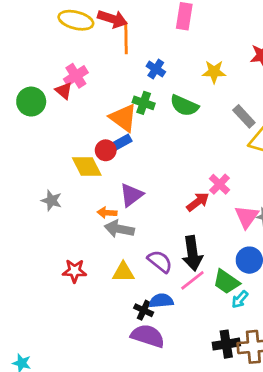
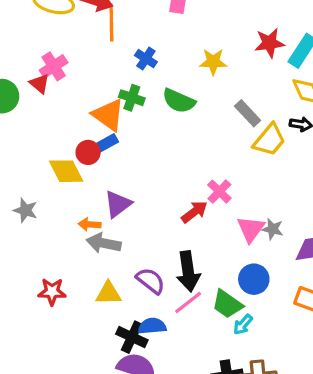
black cross: (144, 310) -> (132, 337), size x1.4

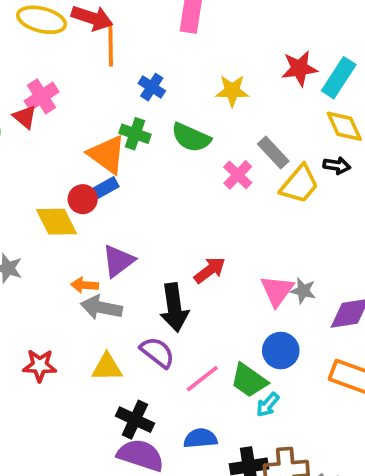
pink cross: (219, 192) -> (238, 175), moved
black arrow: (188, 271) -> (174, 308), moved
blue semicircle: (152, 326) -> (200, 438), moved

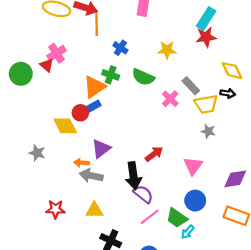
cyan rectangle: (339, 78) -> (206, 19), moved
orange triangle: (107, 154) -> (94, 87), turned 50
yellow trapezoid: (299, 184) -> (206, 104), turned 40
gray star: (303, 291) -> (208, 131), moved
purple semicircle: (157, 352) -> (143, 194), moved

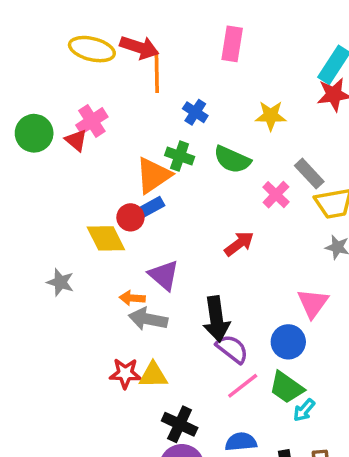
green circle: (21, 74) -> (34, 133), moved
purple triangle: (101, 149) -> (164, 275), turned -42
red arrow: (154, 154) -> (239, 244), moved
blue circle: (195, 201) -> (288, 342), moved
red star: (55, 209) -> (125, 373), moved

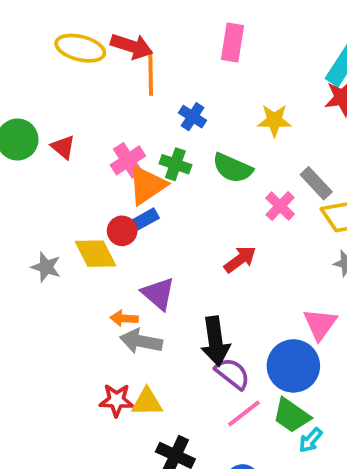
pink cross: (92, 121) -> (128, 160), moved
gray star: (60, 282) -> (46, 267), moved
blue circle: (288, 342) -> (293, 366), size x1.4

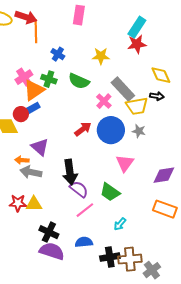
gray rectangle: (316, 183) -> (123, 89), size x1.4
blue circle: (293, 366) -> (111, 130), moved
green trapezoid: (291, 415) -> (110, 192), moved

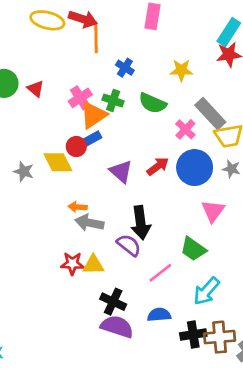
purple triangle: (40, 147) -> (121, 171), moved
purple semicircle: (79, 189) -> (129, 245), moved
cyan arrow: (120, 224) -> (206, 291), size x1.6

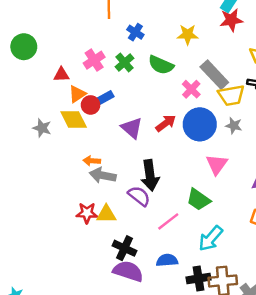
red triangle: (36, 89) -> (61, 75), moved, turned -42
green cross: (113, 100) -> (125, 62), turned 30
orange triangle: (93, 115) -> (77, 94), moved, size x0.7

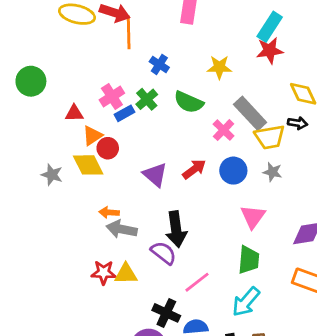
blue rectangle: (105, 98) -> (124, 113), moved
blue circle: (200, 124) -> (233, 171), size x0.7
green trapezoid: (199, 200) -> (249, 260), moved, turned -120
black cross: (125, 248) -> (166, 313), moved

